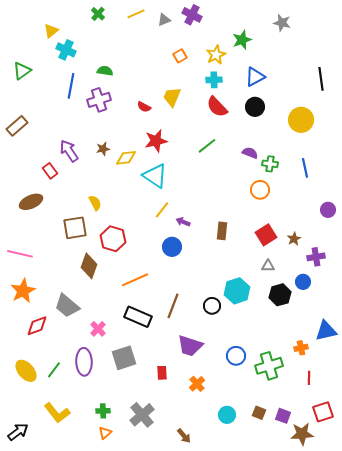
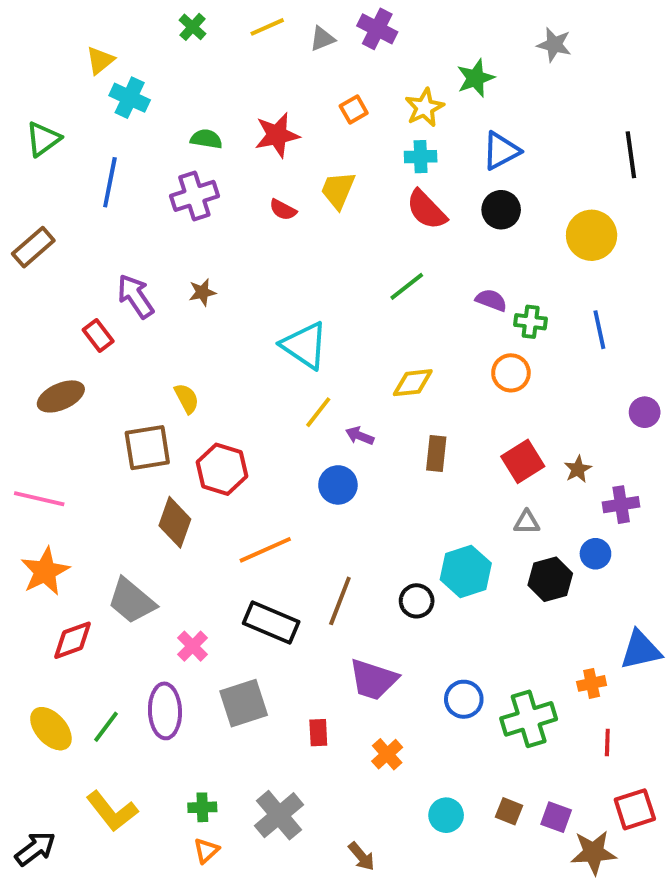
blue line: (71, 86) -> (110, 182), moved
red star: (156, 141) -> (277, 135), moved
yellow diamond: (126, 158) -> (413, 383), moved

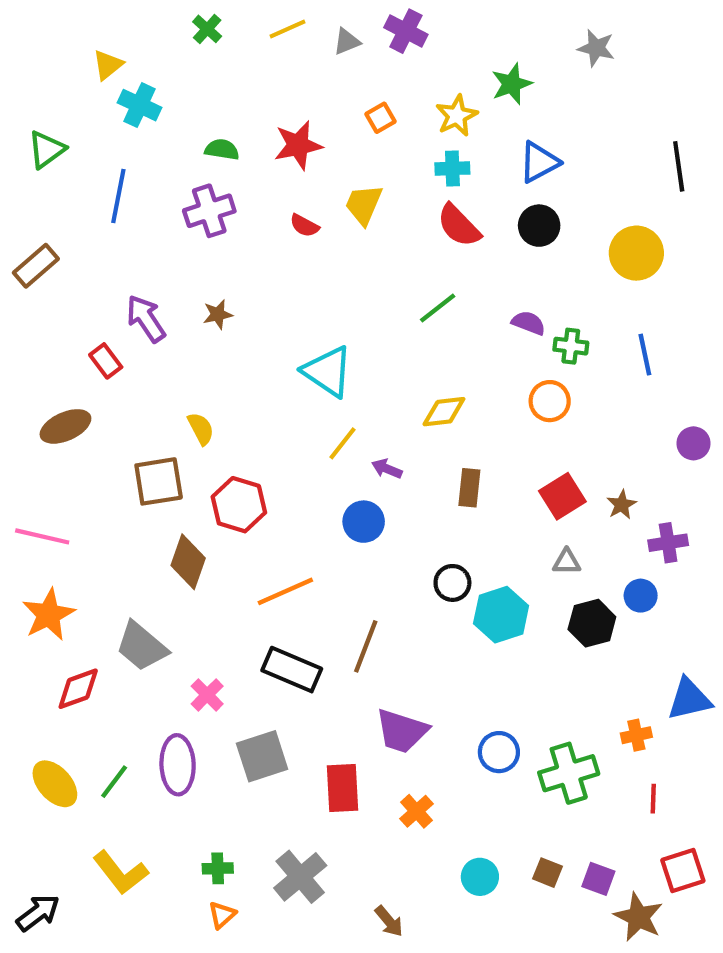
black circle: (417, 601) -> (452, 583), moved
red rectangle: (318, 733) -> (342, 788), size x1.6
brown star: (594, 853) -> (638, 917), turned 30

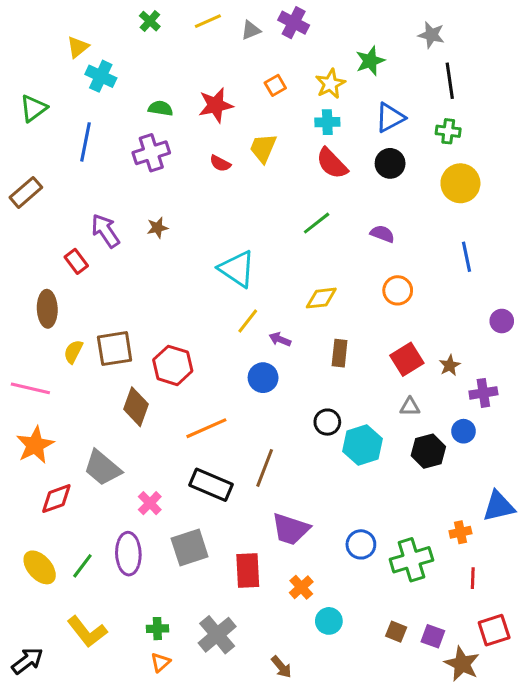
black line: (679, 166) -> (450, 81), moved
green cross: (571, 346) -> (448, 131), moved
brown ellipse: (65, 426) -> (47, 309), turned -68
yellow semicircle: (201, 429) -> (73, 352), moved, turned -125
cyan circle: (480, 877) -> (329, 621), moved

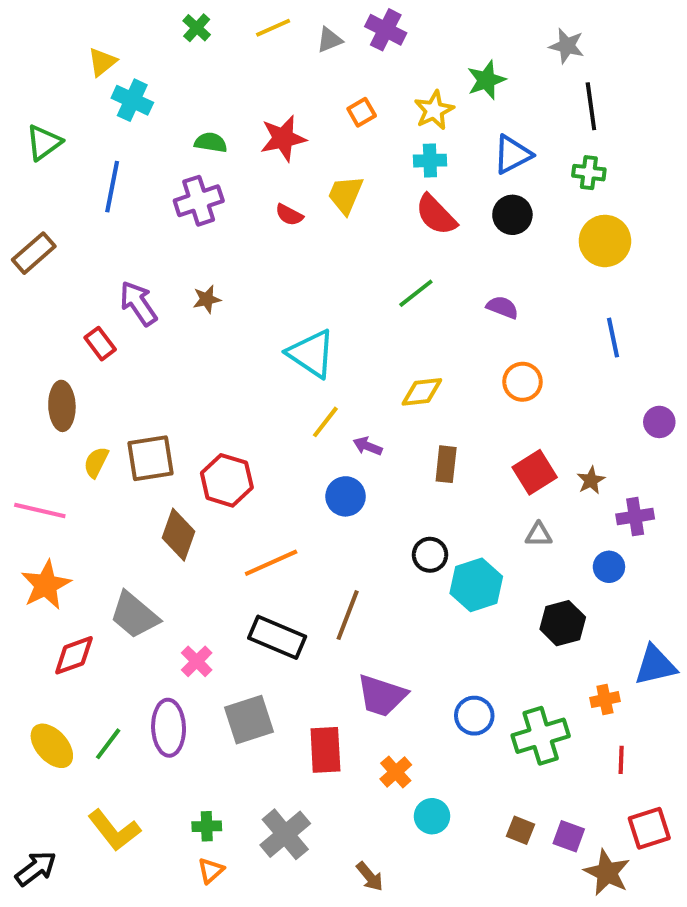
black hexagon: (428, 451) -> (563, 623), moved

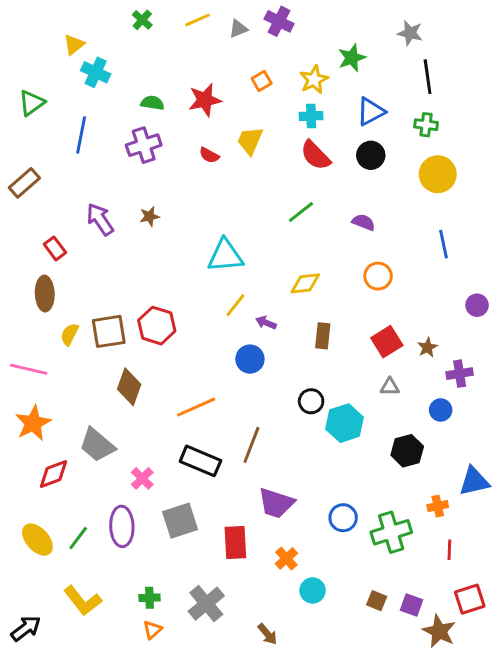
red rectangle: (100, 344) -> (55, 248), moved
cyan triangle: (311, 354) -> (225, 256), turned -39
red hexagon: (227, 480) -> (157, 326), moved

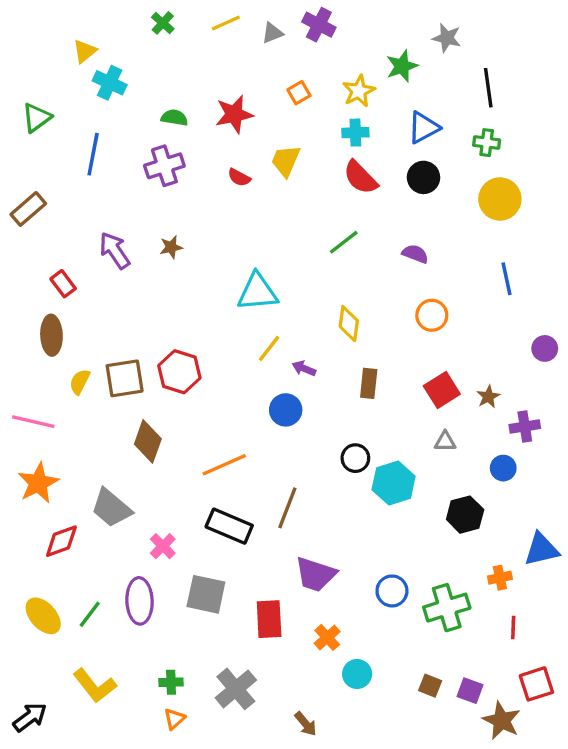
gray star: (410, 33) -> (447, 38), moved
yellow diamond: (305, 283) -> (349, 324), turned -76
gray square: (180, 521) -> (206, 594), turned 30

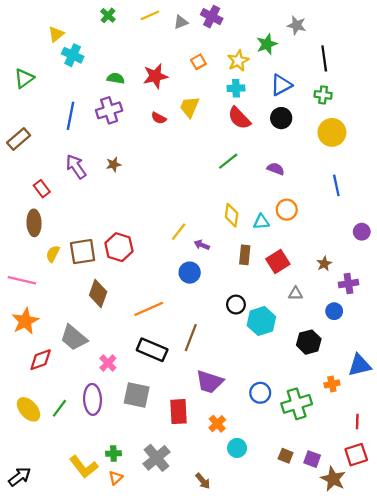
blue line: (93, 154) -> (70, 116), moved
cyan triangle: (257, 292) -> (261, 222), moved, size x0.6
red square: (442, 390) -> (278, 262), moved
red line: (513, 627) -> (357, 421), moved
yellow L-shape: (95, 686) -> (84, 467), moved

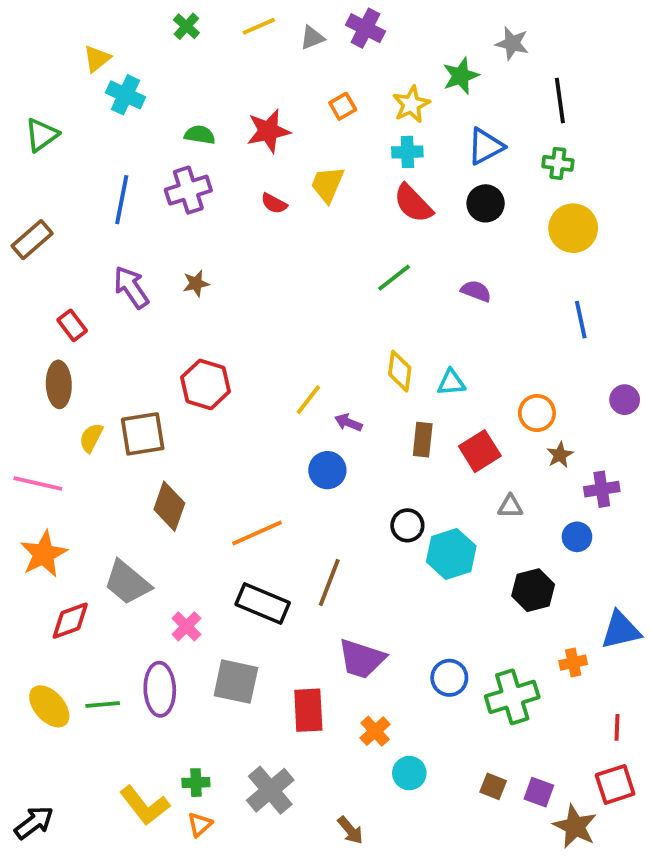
orange circle: (287, 210) -> (537, 413), moved
red hexagon: (119, 247) -> (205, 384), moved
green line: (59, 408) -> (103, 704), turned 48

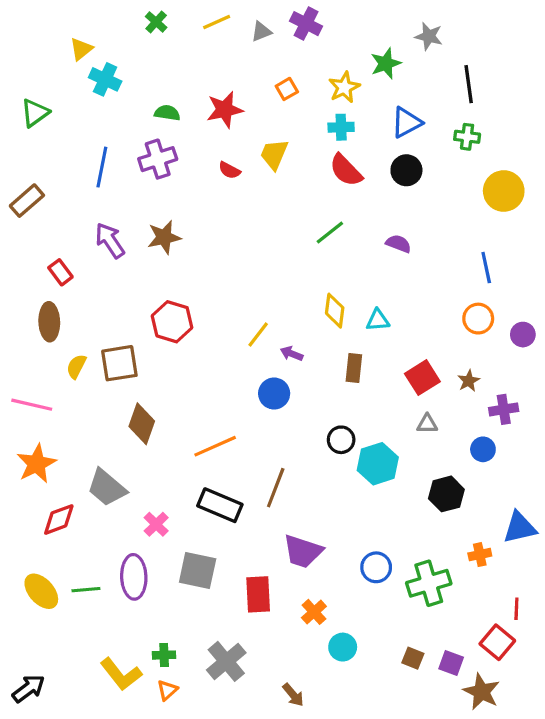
yellow circle: (573, 228) -> (504, 191), moved
brown star: (196, 283) -> (164, 237), size x1.5
orange circle: (537, 413) -> (478, 319), moved
red square: (480, 451) -> (422, 378), moved
red square: (615, 784) -> (497, 642), moved, turned -32

